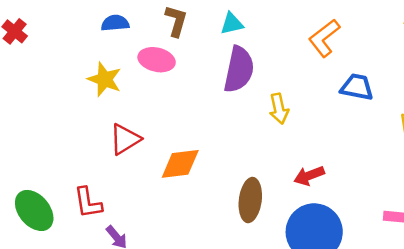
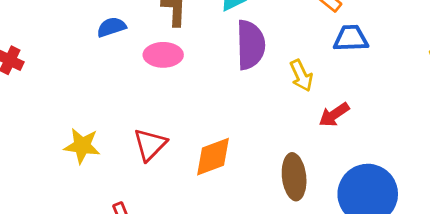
yellow star: (105, 79) -> (82, 146), moved
blue trapezoid: (357, 87) -> (351, 38), moved
red arrow: (309, 176) -> (334, 115), moved

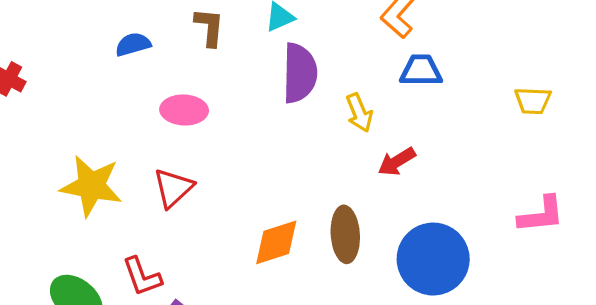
pink ellipse: (163, 55) -> (184, 110), moved
yellow star: (82, 146) -> (91, 186), size x1.4
orange diamond: (213, 157) -> (276, 242), moved

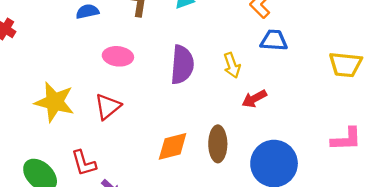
purple semicircle: (300, 73) -> (182, 65), moved
yellow trapezoid: (533, 101) -> (345, 65), size x1.4

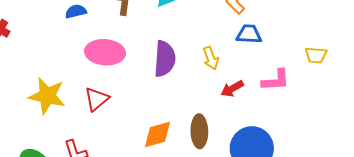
pink ellipse: (118, 56) -> (105, 52), size x1.4
yellow trapezoid: (345, 65) -> (316, 55), size x0.7
pink L-shape: (346, 139) -> (276, 80), moved

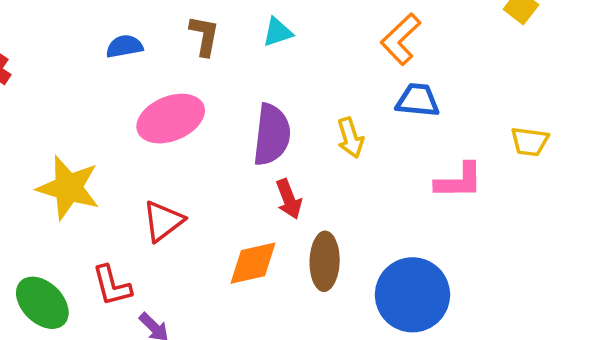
pink ellipse: (105, 52) -> (171, 119), turned -30
red arrow: (232, 89) -> (289, 199), moved, turned -85
red triangle: (97, 99) -> (163, 221), moved

